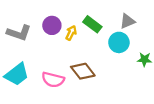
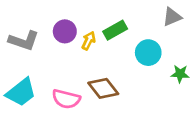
gray triangle: (127, 21) -> (172, 17), moved
green rectangle: (92, 24) -> (115, 30), turned -66

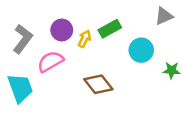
gray L-shape: (24, 41) -> (23, 39), turned -72
cyan trapezoid: (21, 92) -> (20, 88), turned -72
pink semicircle: (66, 99) -> (50, 62), moved, turned 136

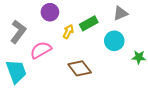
gray triangle: (164, 16) -> (120, 13), moved
purple circle: (62, 30) -> (50, 12), moved

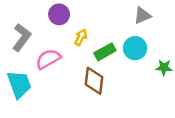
green rectangle: (89, 23) -> (105, 52), moved
brown diamond: (80, 68) -> (94, 81), turned 45

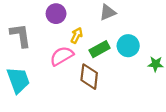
gray triangle: (142, 16) -> (108, 12), moved
gray L-shape: (22, 37) -> (21, 35), turned -45
pink semicircle: (48, 59) -> (62, 56), moved

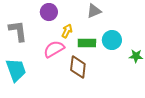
green rectangle: (100, 49) -> (87, 43), turned 30

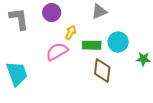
gray L-shape: (18, 31) -> (19, 19), moved
brown diamond: (78, 67) -> (102, 70), moved

